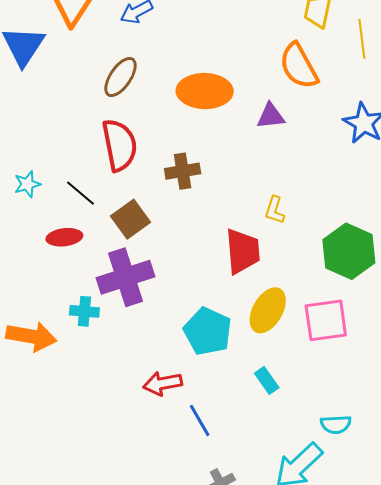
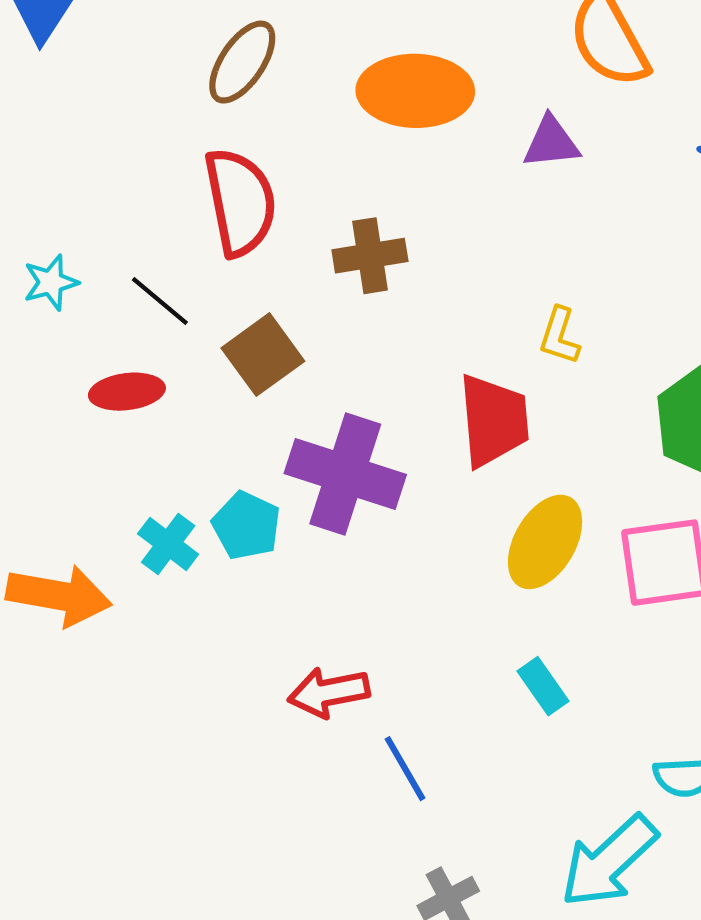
purple cross: (125, 277) -> (345, 474), moved, turned 36
cyan cross: (84, 311) -> (168, 544), turned 32
cyan pentagon: (208, 331) -> (246, 525), moved, size x0.7

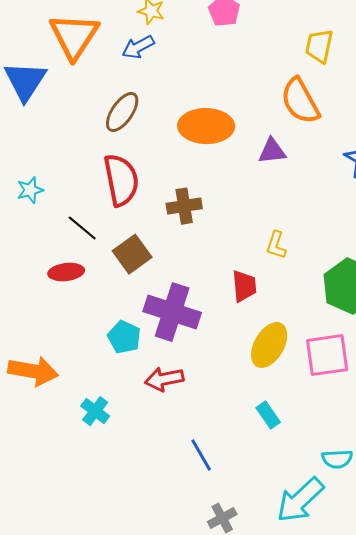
cyan star: (51, 282) -> (30, 190), moved
red trapezoid: (494, 420) -> (244, 286), size x0.7
cyan cross: (168, 544) -> (95, 411), moved
red arrow: (329, 692) -> (164, 379), moved

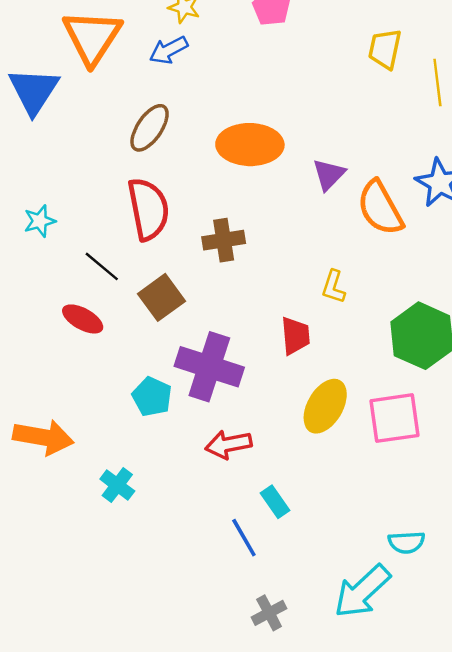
orange semicircle: (300, 101) -> (380, 208), moved
purple triangle: (272, 151) -> (329, 174), turned -40
red ellipse: (66, 272) -> (83, 319), turned 36
red arrow: (164, 379) -> (228, 444), moved
cyan rectangle: (268, 415) -> (275, 502), moved

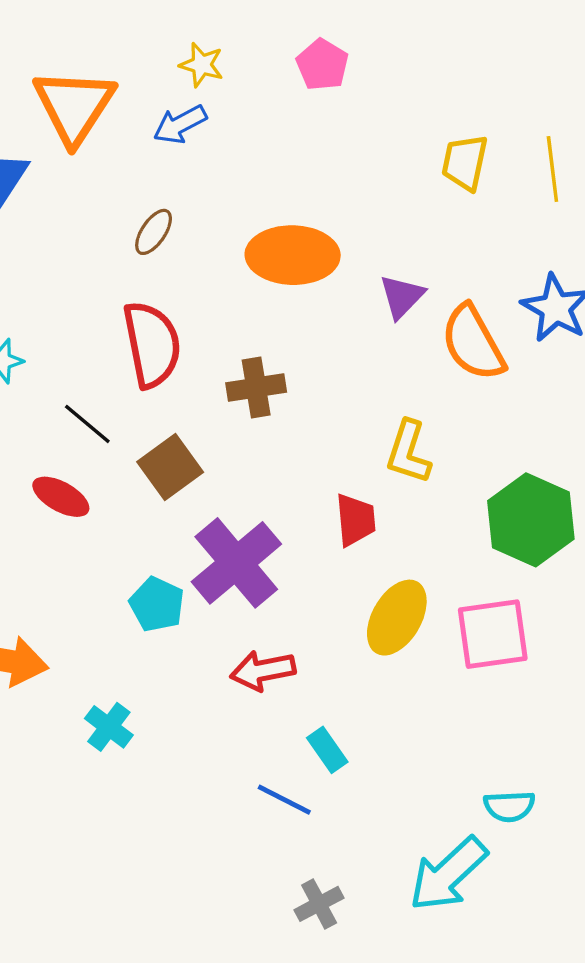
yellow trapezoid: (385, 49) -> (465, 162), moved
brown ellipse: (150, 128) -> (154, 232), size x0.7
yellow L-shape: (334, 287) -> (408, 452), size x1.4
purple cross: (209, 367) -> (236, 563), turned 32
blue line: (244, 538) -> (284, 800), turned -33

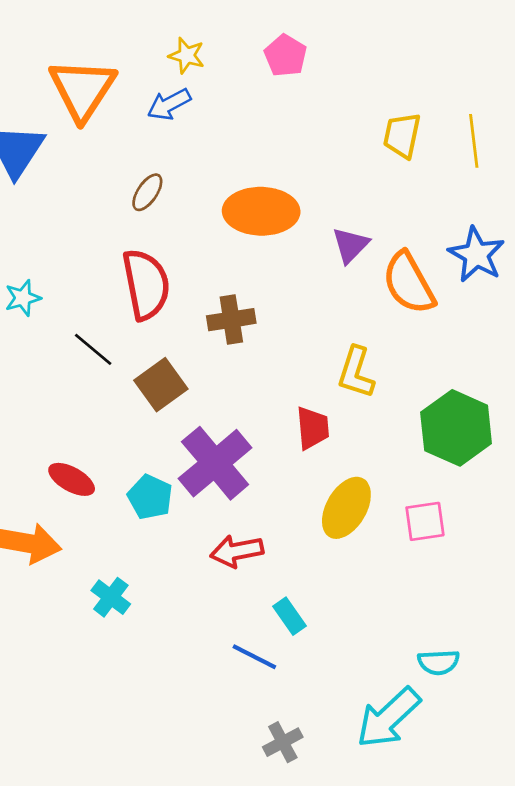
red ellipse: (61, 497) -> (72, 479), moved
pink square: (493, 634) -> (425, 521), size x0.7

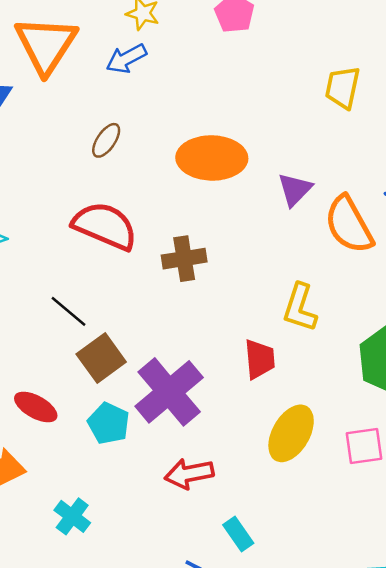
red semicircle: (146, 284) -> (105, 226), turned -56
black line: (93, 349) -> (68, 311), moved
brown square: (161, 385) -> (101, 358), moved

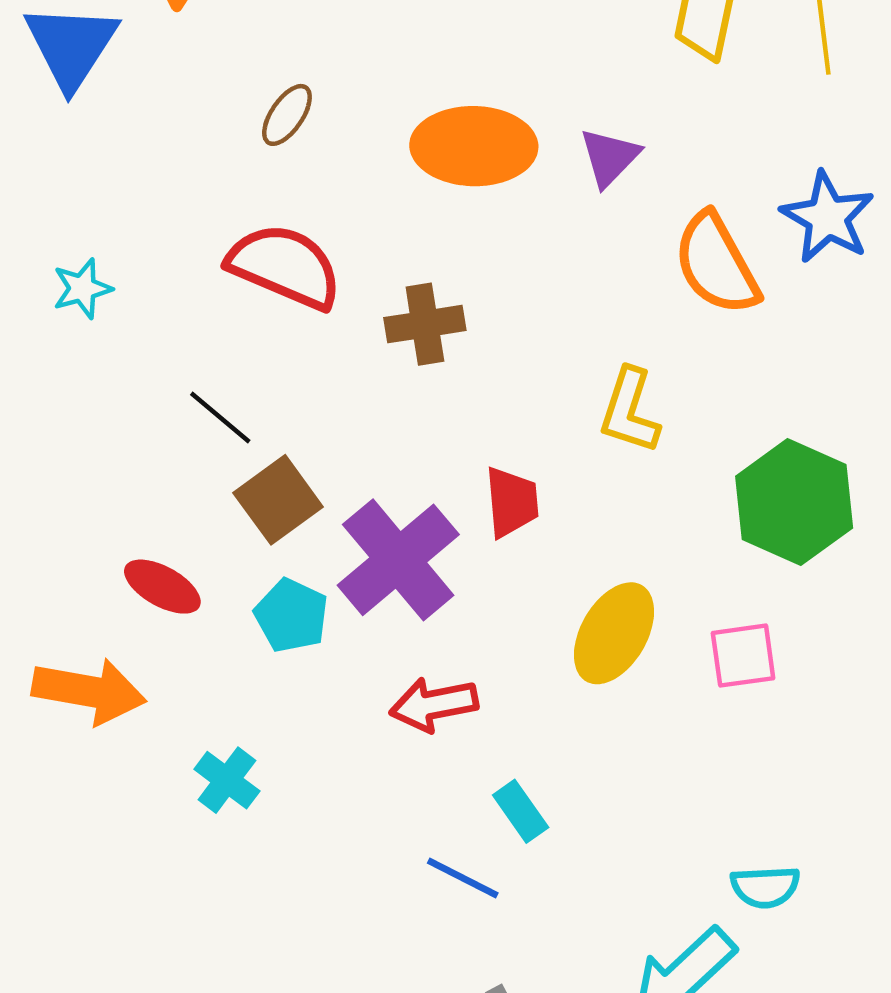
purple triangle: (295, 189) -> (610, 157), moved
red trapezoid: (260, 359) -> (512, 502), moved

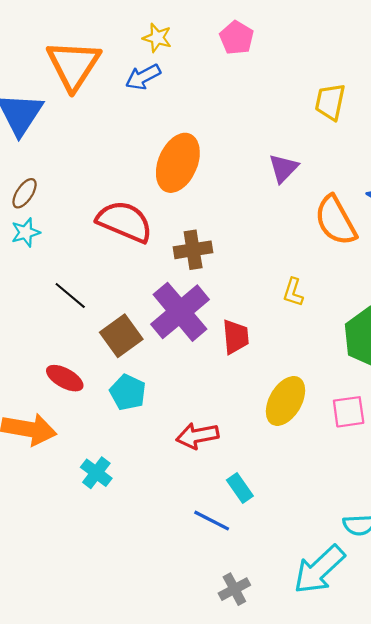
brown ellipse: (287, 115) -> (25, 193), moved
orange ellipse: (474, 146) -> (178, 163), moved, turned -68
yellow L-shape: (630, 411) -> (293, 292), size x0.7
black line: (220, 418) -> (70, 295), moved
purple cross: (398, 560) -> (180, 312), moved

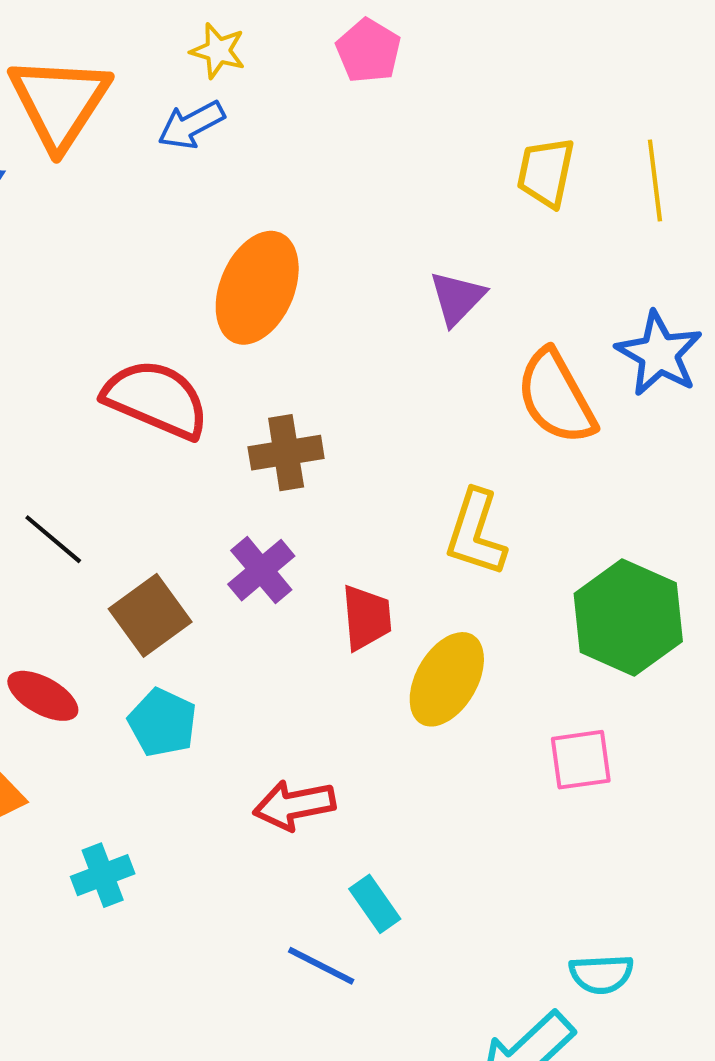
yellow L-shape: (293, 292) -> (476, 533), size x1.6
purple cross: (180, 312) -> (261, 570), size x0.6
yellow ellipse: (285, 401) -> (447, 679), moved
cyan cross: (96, 473) -> (103, 875), turned 32

